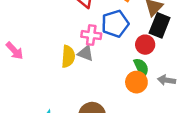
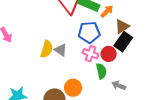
pink cross: (91, 35) -> (90, 54), moved
orange circle: (136, 82) -> (73, 88), moved

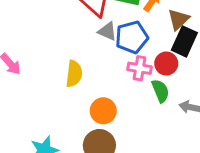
gray triangle: (61, 50) -> (107, 31), moved
orange circle: (73, 88) -> (103, 111), moved

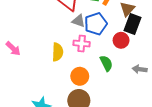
pink cross: (140, 68) -> (82, 44), moved
green semicircle: (160, 91) -> (106, 63), moved

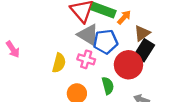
gray triangle: (79, 21) -> (88, 35), size x1.5
red circle: (121, 40) -> (128, 65), size x1.6

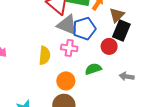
red circle: (128, 65) -> (109, 46), size x0.6
green semicircle: (108, 86) -> (93, 69), turned -84

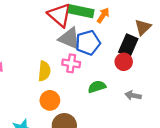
brown triangle: (117, 15) -> (143, 27), moved
red circle: (109, 46) -> (124, 62), moved
orange circle: (66, 81) -> (50, 100), moved

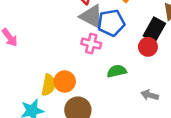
yellow semicircle: (44, 71) -> (49, 85), moved
gray arrow: (133, 95) -> (150, 95), moved

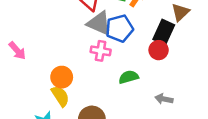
orange circle: (65, 81) -> (62, 77), moved
yellow semicircle: (49, 85) -> (60, 96), turned -40

